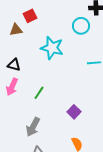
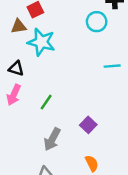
cyan star: (52, 48) -> (41, 42), moved
gray arrow: (33, 127) -> (52, 139), moved

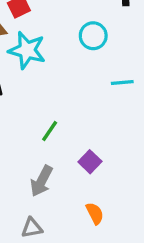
cyan circle: (97, 22) -> (93, 36), moved
green line: (46, 102) -> (50, 131), moved

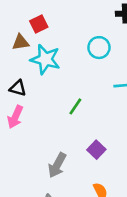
green line: (50, 131) -> (75, 106), moved

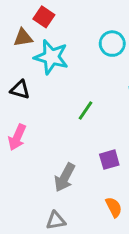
red square: (39, 24) -> (44, 17), turned -30
pink arrow: (15, 117) -> (17, 137), moved
purple square: (96, 150) -> (109, 160), turned 30

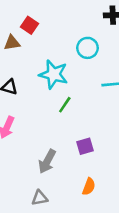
cyan star: (51, 57) -> (53, 74), moved
orange semicircle: (114, 207) -> (89, 187), turned 48

